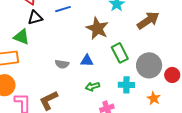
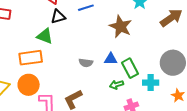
green rectangle: (120, 53) -> (130, 68), moved

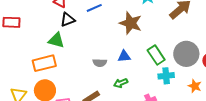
green rectangle: (130, 68) -> (156, 55), moved
green arrow: (117, 85) -> (121, 83), moved

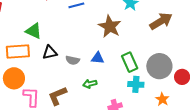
black triangle: (68, 20) -> (50, 53), moved

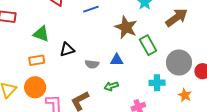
green triangle: (34, 31) -> (41, 34), moved
orange rectangle: (18, 51) -> (37, 60), size x0.7
black triangle: (50, 53) -> (67, 50), moved
green rectangle: (130, 62) -> (148, 45), moved

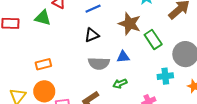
green triangle: (41, 34) -> (43, 18), moved
black triangle: (67, 50) -> (92, 35), moved
gray semicircle: (92, 64) -> (99, 63), size x1.5

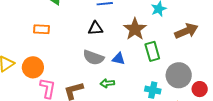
orange rectangle: (43, 64) -> (42, 29), moved

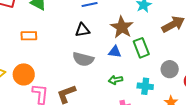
blue triangle: (119, 59) -> (115, 52), moved
gray circle: (179, 75) -> (170, 69), size x0.7
green arrow: (107, 83) -> (116, 80), moved

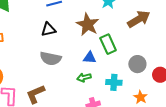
blue triangle: (115, 52) -> (90, 58), moved

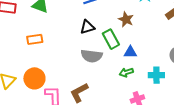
brown star: (88, 25) -> (126, 19), size x0.7
green rectangle: (108, 44) -> (111, 39), moved

